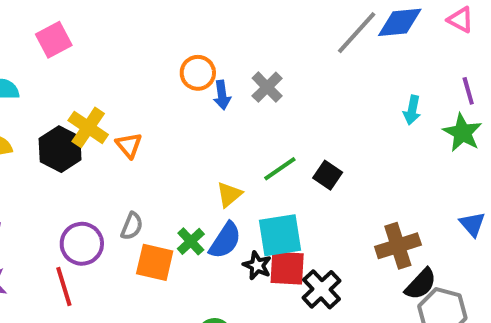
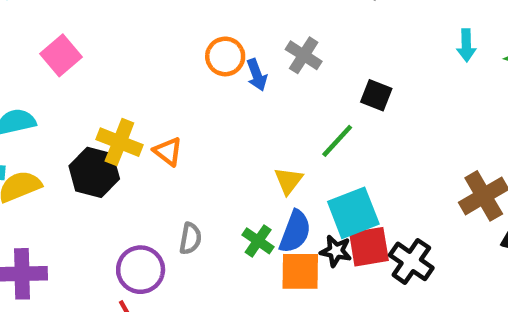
black square: (328, 175) -> (376, 95), moved
orange square: (155, 262) -> (300, 271), moved

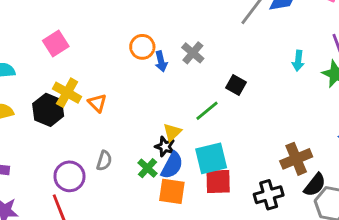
pink square: (61, 55) -> (56, 44), moved
black star: (336, 251) -> (165, 147), moved
black cross: (411, 261) -> (269, 195), moved, turned 32

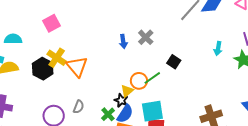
orange circle: (142, 47) -> (139, 81), moved
orange triangle: (97, 103) -> (77, 67), size x1.6

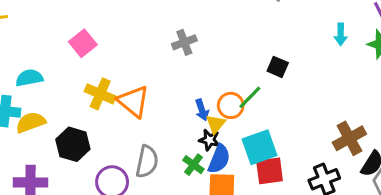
gray cross: (146, 37) -> (184, 42), moved, turned 35
blue arrow: (123, 41) -> (202, 110), moved
black hexagon: (43, 69) -> (73, 144), moved
gray semicircle: (79, 107) -> (147, 162), size x1.5

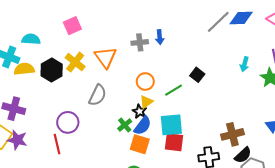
orange triangle: (133, 101) -> (106, 57), moved
orange circle: (231, 105) -> (145, 82), moved
blue arrow: (202, 110) -> (160, 37), moved
black hexagon: (73, 144) -> (52, 70), moved
gray semicircle: (147, 162) -> (98, 95), moved

